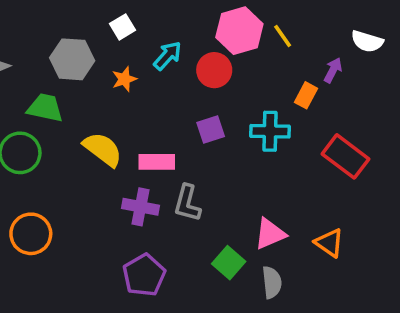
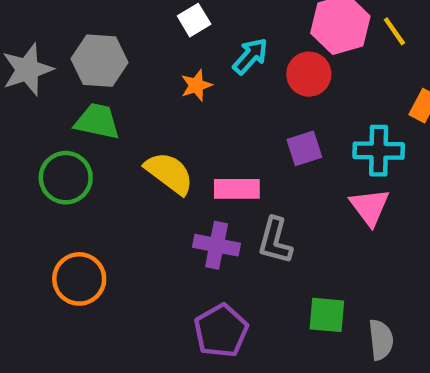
gray hexagon: (72, 59) -> (99, 61), moved
pink triangle: (270, 234) -> (370, 207), moved, turned -44
green square: (229, 263) -> (327, 315), turned -36

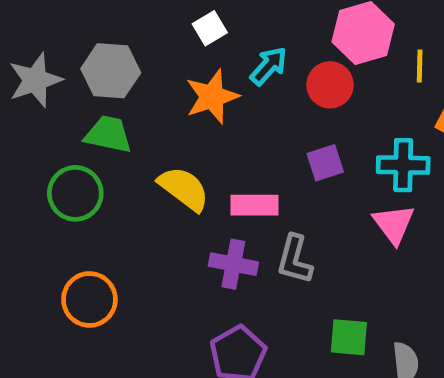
yellow line: (394, 31) -> (420, 66), moved, turned 36
orange star: (196, 85) -> (212, 97), size x1.6

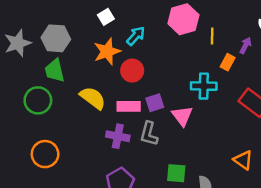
red circle: (330, 85) -> (132, 71), moved
green trapezoid: (108, 134) -> (55, 71), turned -115
purple square: (325, 163) -> (155, 103), moved
pink triangle: (394, 224) -> (182, 116), moved

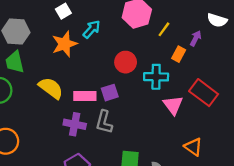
yellow line: (212, 36) -> (164, 29), turned 35
red circle: (132, 71) -> (126, 62), moved
pink triangle: (182, 116) -> (173, 105), moved

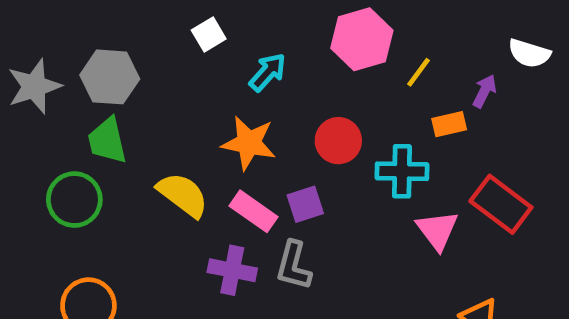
orange star: (64, 44) -> (249, 143), moved, turned 30
orange rectangle: (179, 54) -> (449, 124), turned 49
pink rectangle: (85, 96) -> (253, 211), turned 35

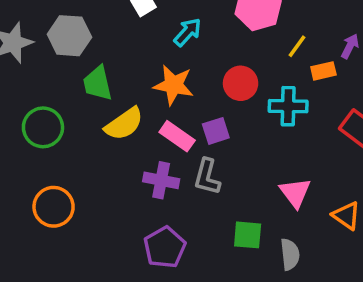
yellow line: (418, 72) -> (297, 46), moved
green trapezoid: (107, 141) -> (98, 83), moved
yellow semicircle: (183, 195) -> (124, 124), turned 108
pink triangle: (437, 230) -> (295, 193), moved

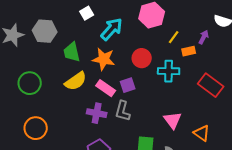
cyan arrow: (188, 32) -> (112, 29), size x1.4
green trapezoid: (98, 83) -> (72, 52), moved

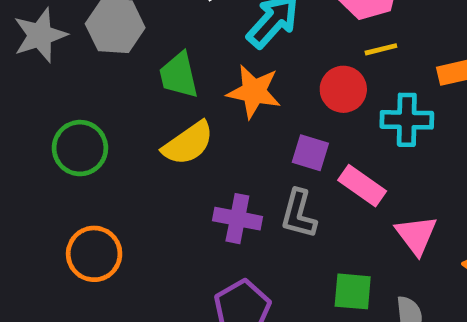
yellow line: (174, 37) -> (381, 49), moved, turned 40
purple square: (128, 85) -> (310, 153), turned 35
pink rectangle: (106, 88) -> (362, 186), moved

